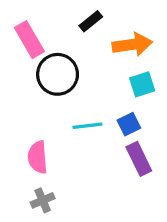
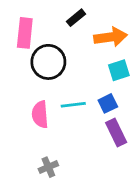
pink rectangle: (29, 40) -> (25, 33), turned 36
pink semicircle: (38, 157) -> (40, 114), moved
gray cross: (43, 200) -> (48, 167), moved

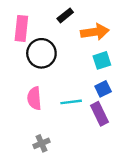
blue square: (108, 103) -> (103, 89), moved
cyan line: (73, 105) -> (71, 102), moved

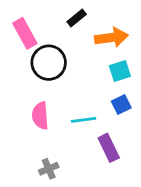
pink rectangle: (21, 28) -> (25, 33), turned -35
purple rectangle: (100, 114) -> (109, 148), moved

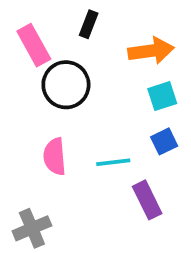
black rectangle: (77, 18) -> (89, 24), moved, turned -30
gray cross: (49, 169) -> (32, 228), moved, size x1.4

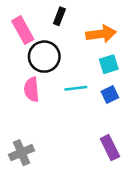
pink semicircle: (55, 157) -> (32, 89), moved
cyan line: (113, 162) -> (76, 88), moved
purple rectangle: (147, 200) -> (110, 148), moved

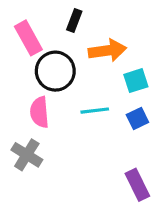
orange arrow: (101, 34) -> (107, 51), moved
gray cross: (21, 153) -> (27, 155), moved, turned -35

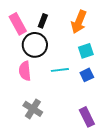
black rectangle: (74, 21) -> (43, 21), moved
orange arrow: (107, 51) -> (79, 22), moved, turned 120
gray cross: (27, 155) -> (33, 109), moved

